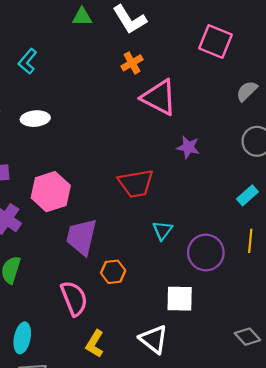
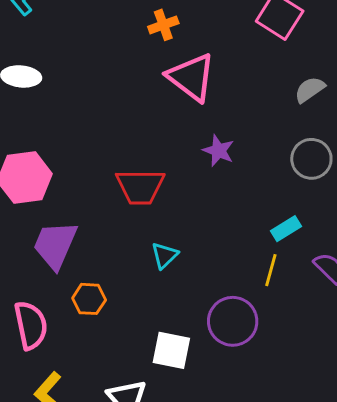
yellow line: (250, 241) -> (271, 270), moved
purple circle: (206, 253) -> (233, 321), moved

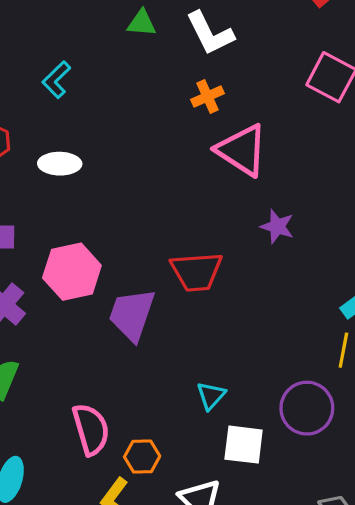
purple trapezoid: (55, 245) -> (132, 315), moved
cyan triangle: (165, 255) -> (211, 396), moved
orange hexagon: (89, 299) -> (142, 456), moved

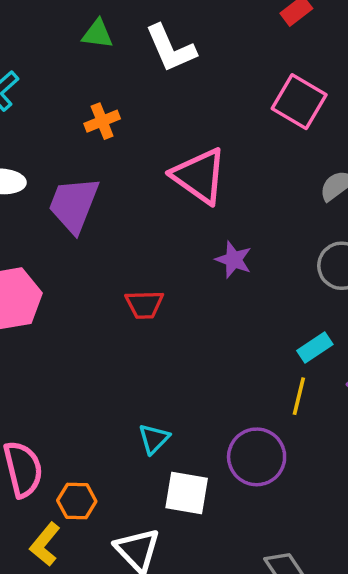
orange cross: (208, 96) -> (102, 121), moved
red trapezoid: (196, 272) -> (144, 304), size x0.7
purple trapezoid: (132, 315) -> (74, 205), moved

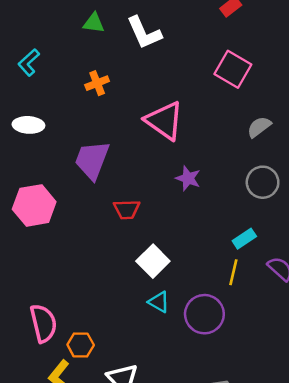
purple trapezoid: (74, 205) -> (92, 160), moved
cyan triangle: (154, 439) -> (159, 302), moved, turned -45
white square: (187, 493) -> (153, 261), moved, turned 36

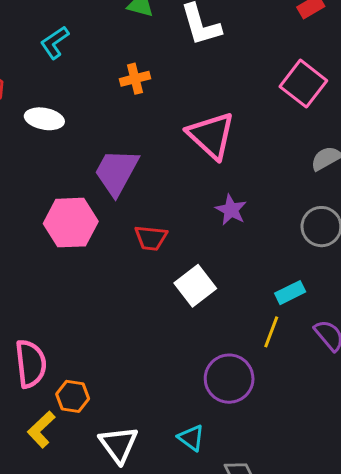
pink hexagon: (34, 205) -> (71, 223), moved
white square: (153, 261) -> (195, 286), moved
cyan triangle: (159, 302) -> (191, 438), moved

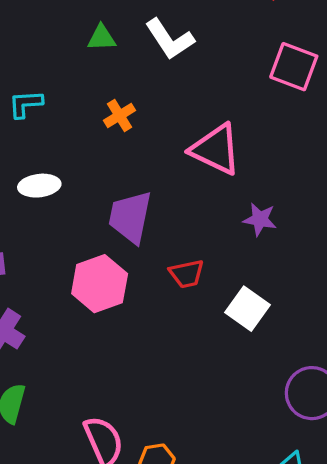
cyan L-shape: (55, 42) -> (26, 104), turned 48

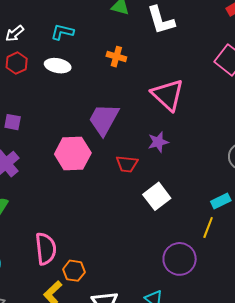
orange cross: (120, 115) -> (116, 57), turned 30
white ellipse: (39, 186) -> (58, 66), moved
purple star: (260, 219) -> (158, 142), moved, turned 30

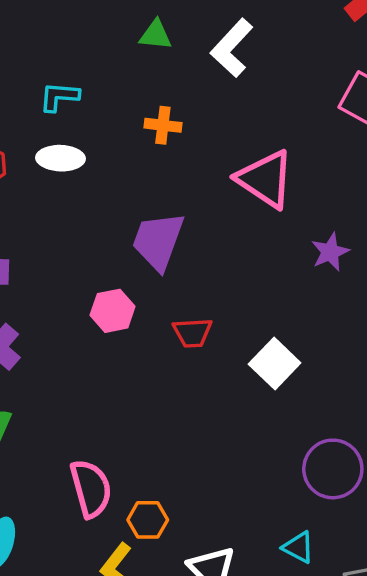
white L-shape: (161, 20) -> (232, 48), turned 68
purple star: (158, 142) -> (330, 252), moved
pink hexagon: (73, 153) -> (113, 311), size x0.7
red trapezoid: (127, 164) -> (193, 333), moved

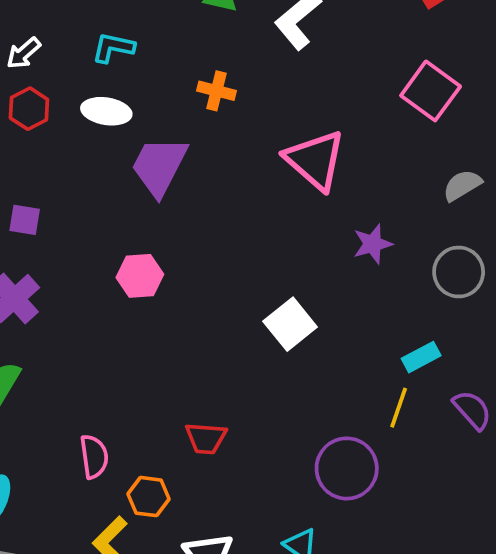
purple trapezoid: (158, 241) -> (159, 166), moved
red trapezoid: (193, 333) -> (206, 438), moved
white square: (275, 363) -> (290, 324), moved
pink semicircle: (91, 488) -> (94, 457), size x0.7

